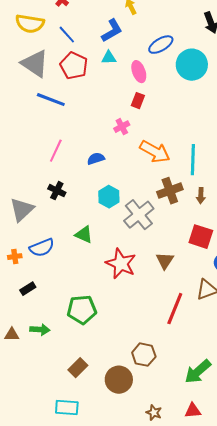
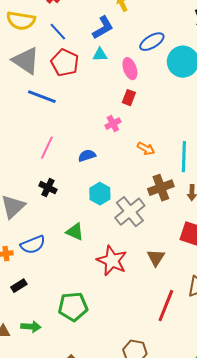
orange arrow: (155, 152) -> (146, 149), size x0.6

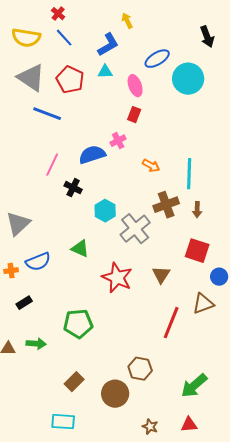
blue line: (58, 32) -> (64, 38), moved
blue semicircle: (87, 156) -> (92, 155), moved, size x1.5
black cross: (48, 188) -> (73, 188), moved

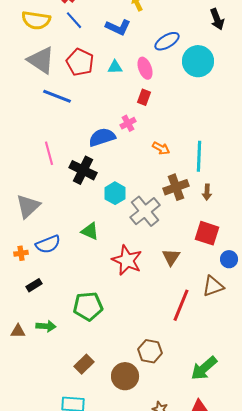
blue L-shape: (108, 45) -> (118, 27), turned 55
cyan triangle: (105, 72) -> (115, 67), moved
pink line: (52, 165) -> (49, 153), moved, turned -40
black cross: (73, 188) -> (83, 170), size x1.5

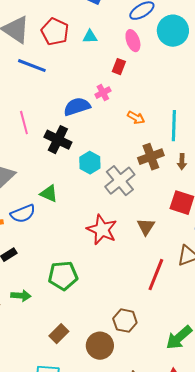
pink ellipse: (145, 68) -> (133, 41), moved
green triangle: (90, 231) -> (49, 194), moved

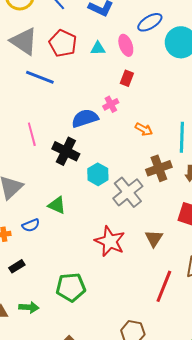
pink ellipse: (133, 41) -> (126, 45), moved
blue semicircle: (23, 214) -> (31, 225), size x0.7

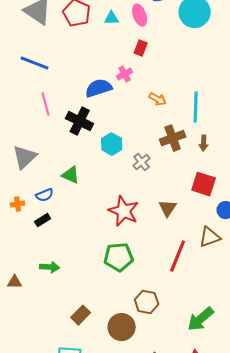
blue line: (40, 77) -> (35, 63), moved
gray cross: (128, 192) -> (142, 162), size x0.6
black rectangle: (17, 266) -> (43, 220), moved
green pentagon: (71, 287) -> (119, 257), moved
green arrow: (29, 307) -> (50, 267), moved

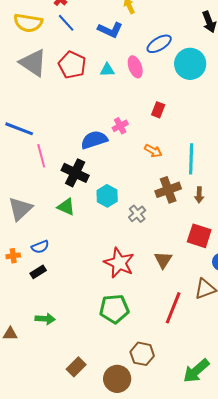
red rectangle: (141, 48) -> (158, 110), moved
blue line: (35, 63) -> (19, 129), moved
green triangle: (71, 175) -> (66, 207), moved

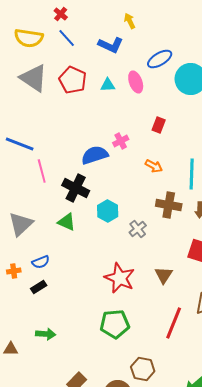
brown cross: (168, 190) -> (169, 205), turned 30

